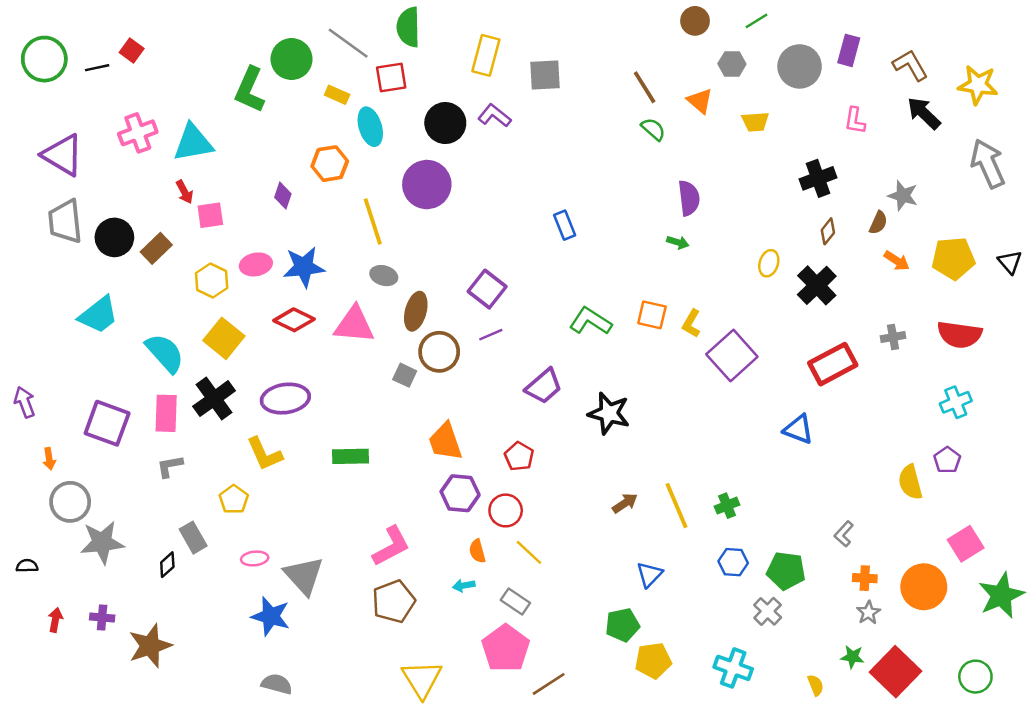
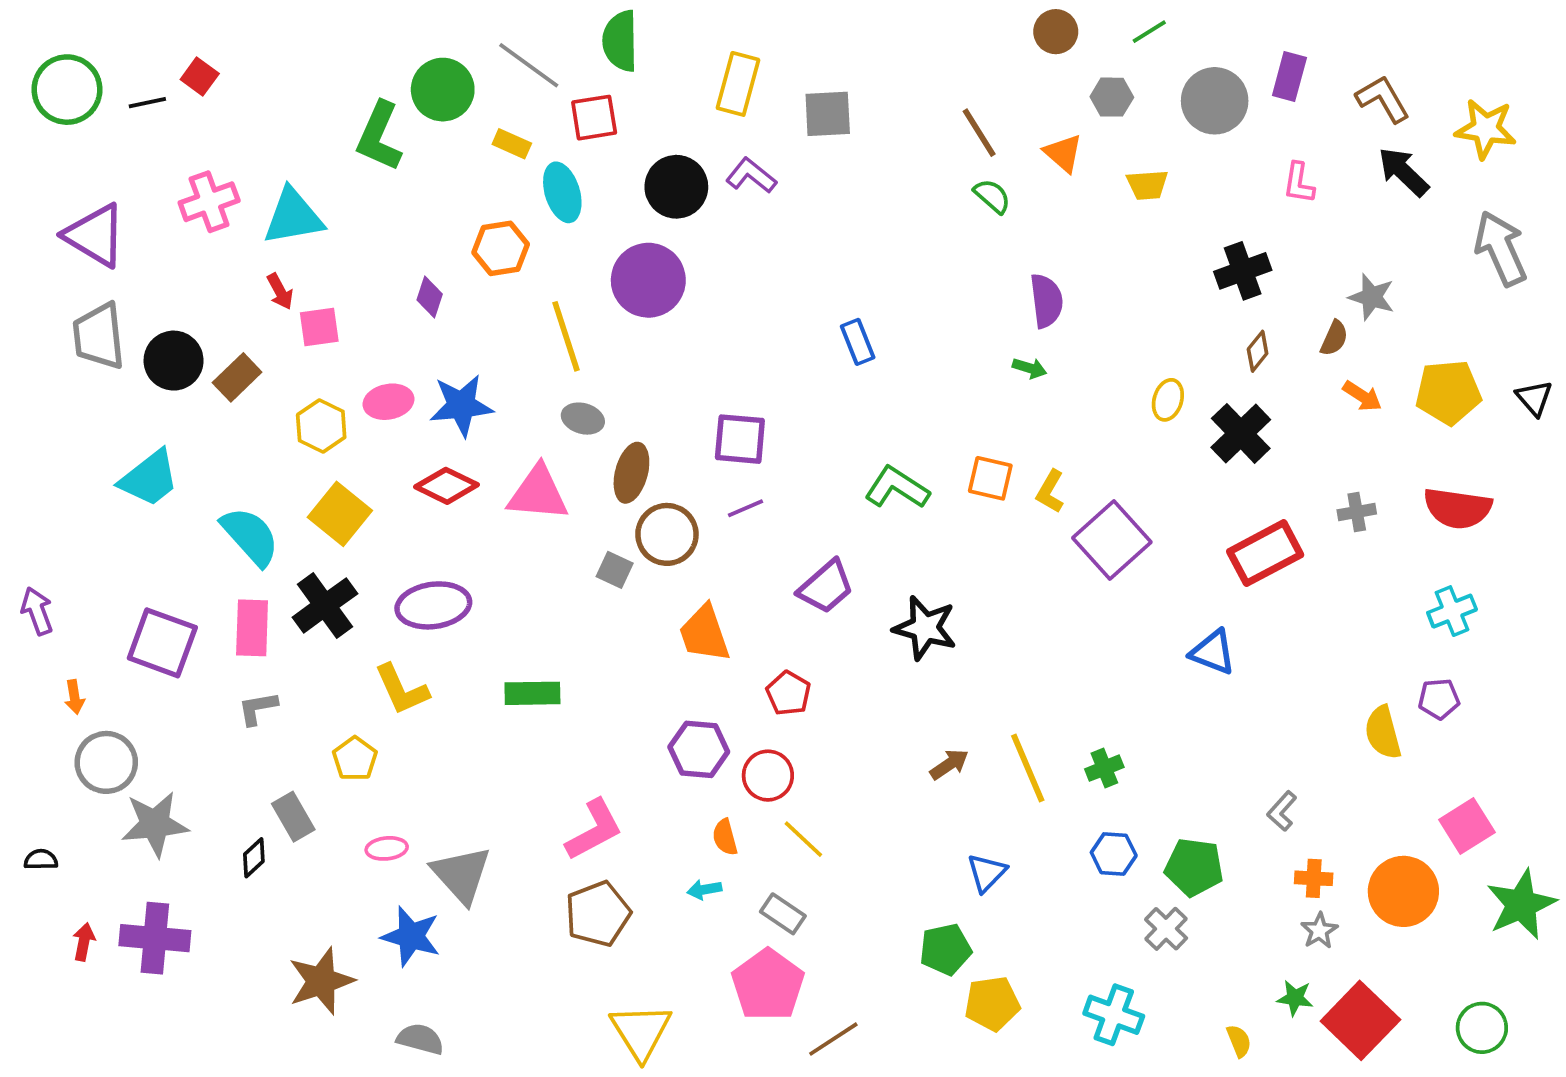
purple square: (487, 289) -> (740, 439), turned -33
orange trapezoid: (445, 442) -> (704, 633), moved
purple pentagon: (947, 460) -> (1439, 699), turned 30
purple cross: (102, 618) -> (155, 938), size x1.8
brown star: (150, 646) -> (321, 981), moved

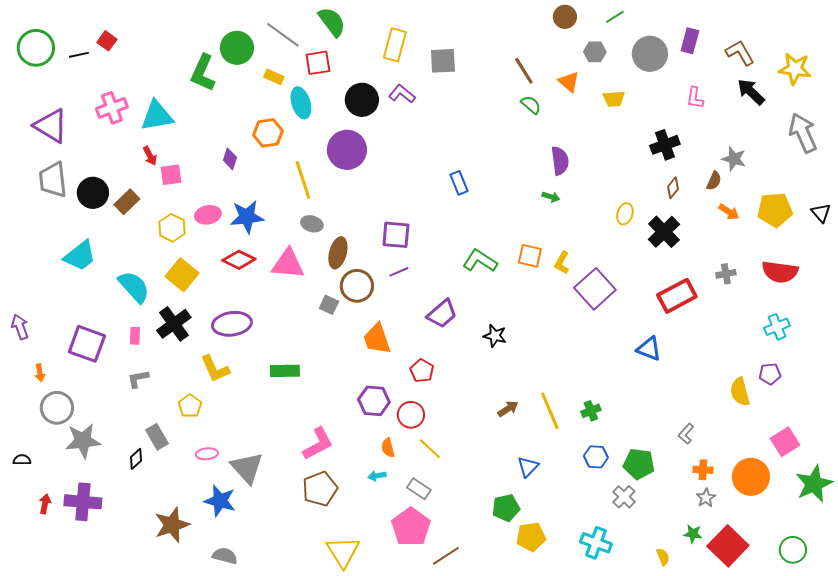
green semicircle: (620, 41) -> (332, 22), turned 144
pink rectangle: (252, 628) -> (135, 336), size x0.6
black star: (925, 628) -> (495, 336), size x0.7

